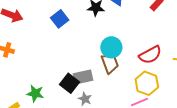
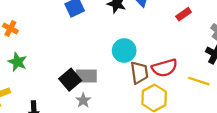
brown trapezoid: (110, 64) -> (139, 73), moved
green star: (35, 93) -> (17, 62), moved

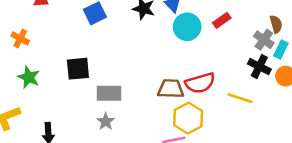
cyan circle: (124, 51) -> (187, 27), moved
brown trapezoid: (139, 73) -> (171, 89), turned -80
black square: (70, 80) -> (78, 69), moved, turned 35

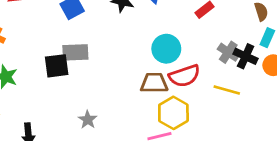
cyan circle: (187, 27) -> (166, 49), moved
gray cross: (264, 40) -> (228, 52), moved
gray rectangle: (109, 93) -> (75, 52), moved

